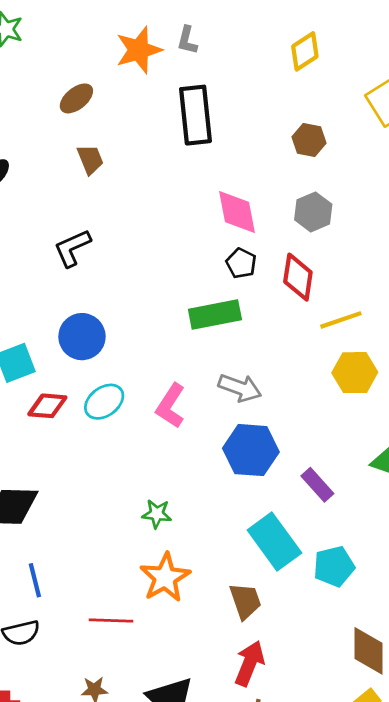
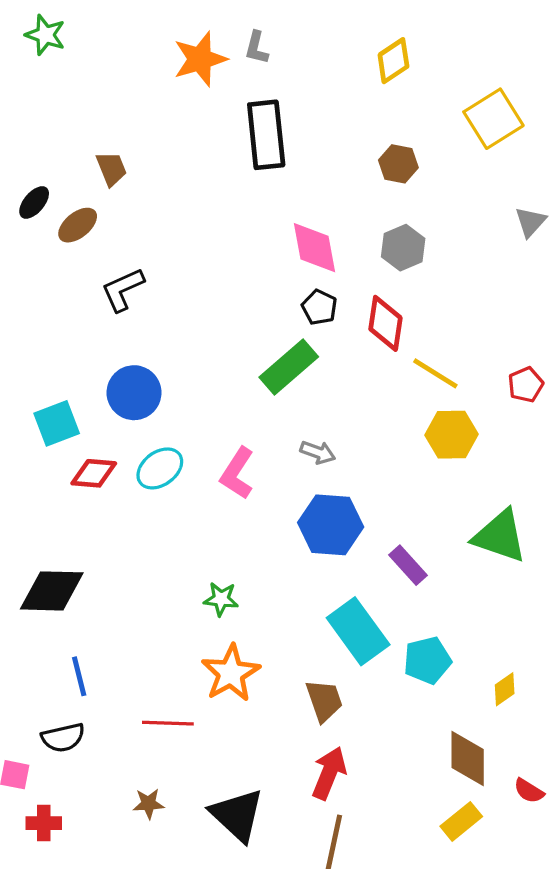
brown ellipse: (76, 98) -> (78, 225), moved
brown trapezoid: (90, 159) -> (111, 169), moved
green rectangle: (215, 314) -> (289, 367), turned -30
yellow line: (341, 320) -> (435, 373), turned 51
gray arrow: (240, 388) -> (318, 452), size x0.7

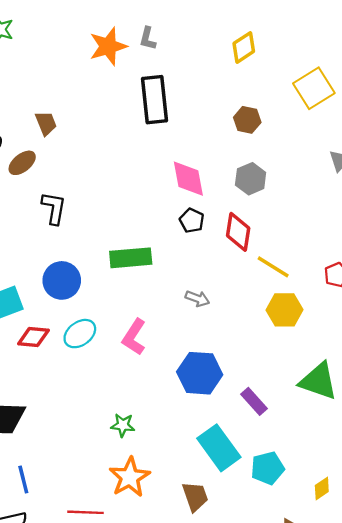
black L-shape: (123, 290) -> (54, 208), turned 124
green rectangle: (289, 367) -> (131, 258), moved, turned 36
gray arrow: (318, 452) -> (197, 299), moved

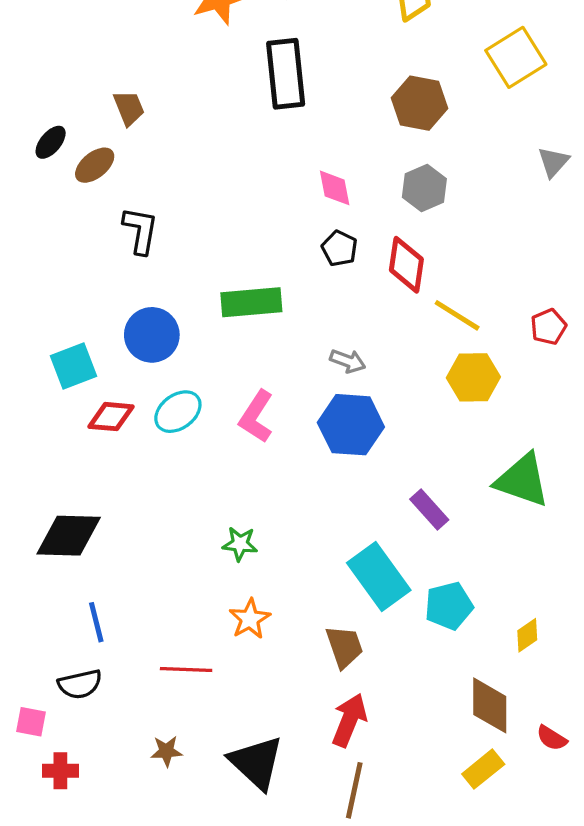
brown hexagon: (247, 120) -> (419, 103), size x1.4
pink diamond: (188, 179) -> (335, 188), size x0.7
blue hexagon: (200, 373) -> (351, 425), moved
orange star: (130, 477) -> (250, 619), size x0.7

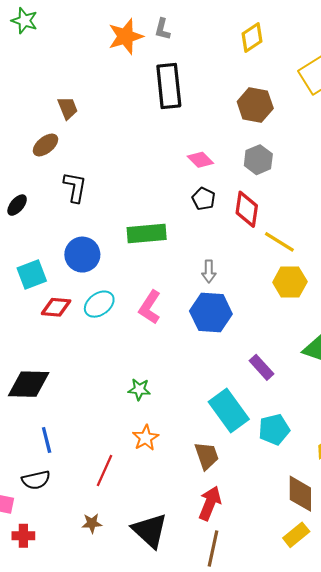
black ellipse: (51, 142) -> (17, 205), moved
pink diamond: (335, 188) -> (200, 160), turned -35
gray arrow: (348, 361) -> (209, 271), turned 70
red line: (186, 670) -> (104, 471), turned -68

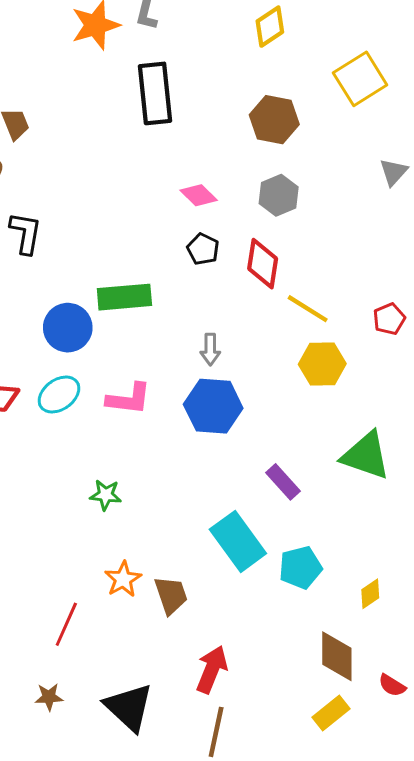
blue circle: (82, 255) -> (68, 328), moved
pink L-shape: (150, 307) -> (129, 399), turned -116
green star: (139, 389) -> (106, 495), moved
brown trapezoid: (207, 456) -> (171, 595), moved

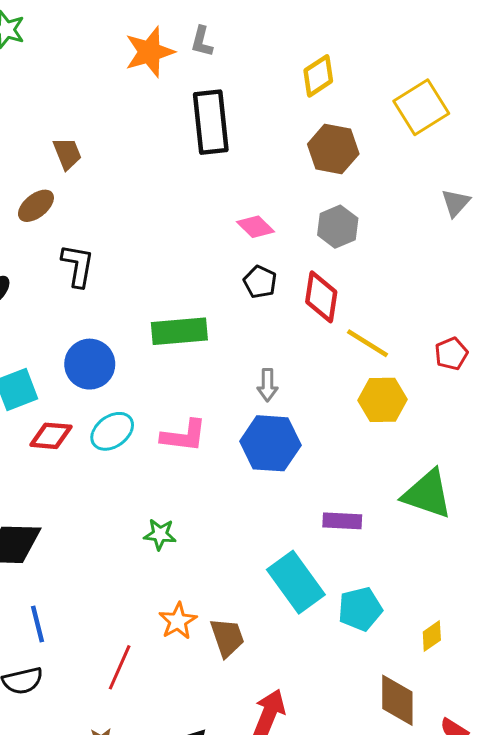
yellow diamond: (270, 27) -> (318, 76), moved
blue circle: (68, 328) -> (90, 364), moved
purple rectangle: (283, 482) -> (342, 521), turned -45

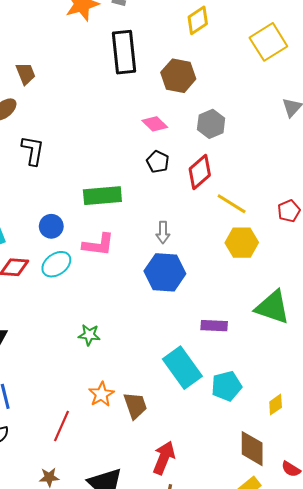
brown hexagon: (333, 149) -> (178, 76), moved
red diamond: (321, 297) -> (200, 172), turned 40
blue circle: (90, 364) -> (51, 226), moved, size x0.7
pink L-shape: (184, 436) -> (98, 245), moved

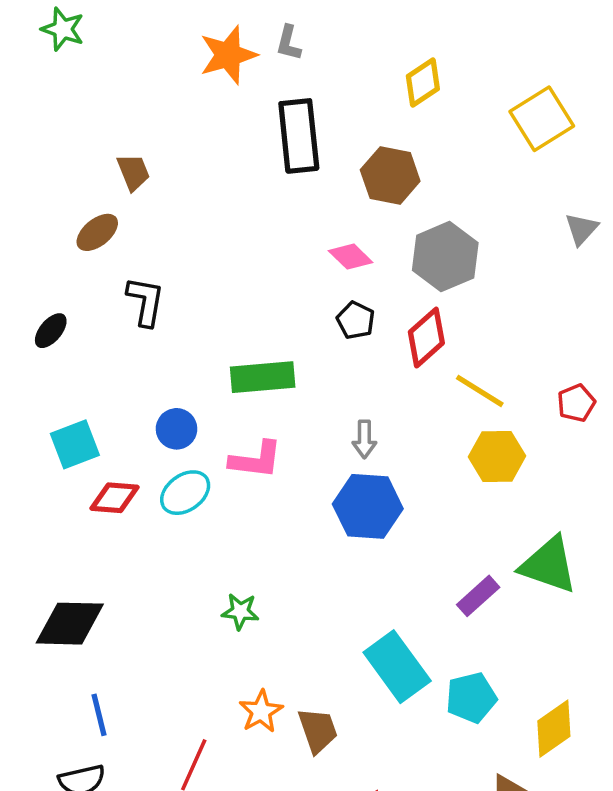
gray hexagon: (211, 124) -> (445, 257), size x1.4
purple rectangle: (214, 326) -> (478, 596), moved, turned -45
yellow diamond: (276, 405) -> (554, 729), size x1.6

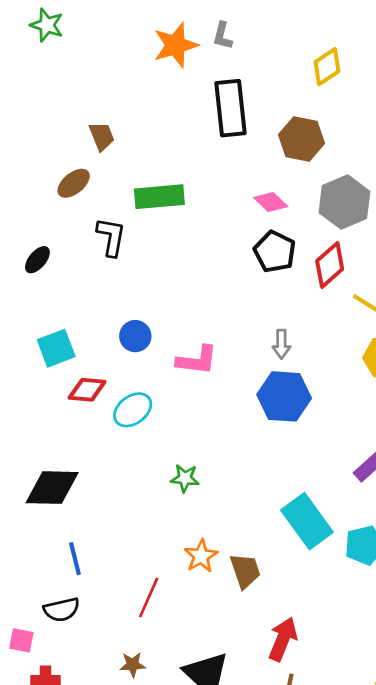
black pentagon: (356, 320) -> (275, 252), size x1.4
green rectangle: (263, 377) -> (159, 197), moved
cyan ellipse: (185, 493) -> (133, 410), moved

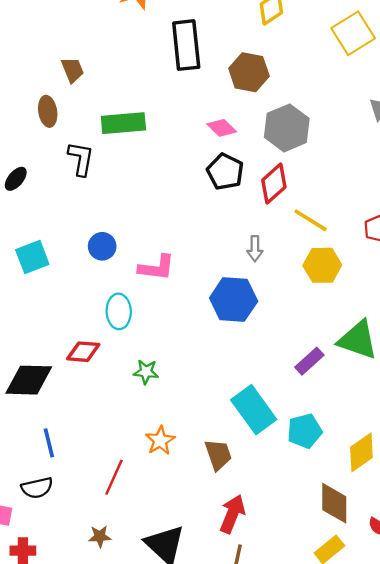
brown ellipse: (74, 183) -> (48, 111), turned -60
gray arrow: (281, 344) -> (255, 249), moved
red diamond: (87, 390) -> (83, 352), moved
cyan ellipse: (133, 410) -> (119, 311), moved, turned -56
brown trapezoid: (245, 571) -> (218, 455), moved

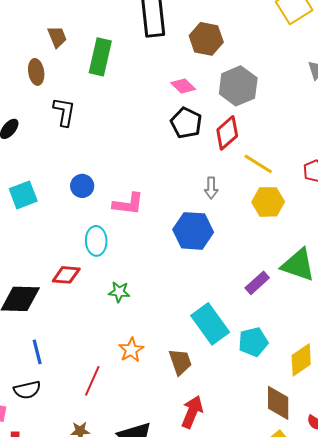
green rectangle: (123, 123) -> (100, 57), moved, turned -72

